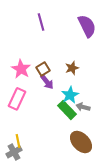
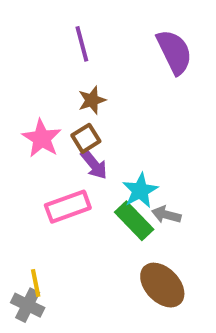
brown star: (72, 68) -> (92, 100), moved
pink rectangle: (17, 99) -> (68, 207), moved, turned 45
gray cross: (14, 152) -> (28, 305), turned -35

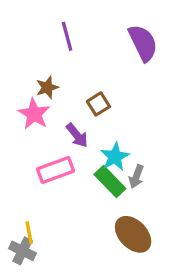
brown star: (92, 100) -> (47, 87), moved
brown square: (86, 138) -> (98, 104), moved
gray arrow: (166, 215) -> (136, 177), turned -85

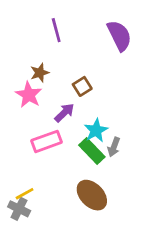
purple arrow: (77, 135) -> (64, 113), turned -95
yellow line: (29, 233) -> (25, 194), turned 72
brown ellipse: (133, 234) -> (92, 195), moved

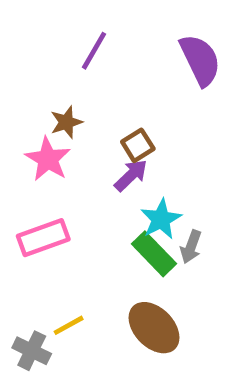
purple line: (56, 30) -> (94, 51), turned 45
purple arrow: (64, 113) -> (131, 175), moved
pink rectangle: (47, 141) -> (43, 238), moved
yellow line: (25, 194) -> (69, 325), moved

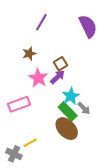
pink star: (48, 159) -> (38, 78), moved
gray arrow: (191, 247) -> (84, 108), turned -64
brown ellipse: (154, 328) -> (67, 129), moved

